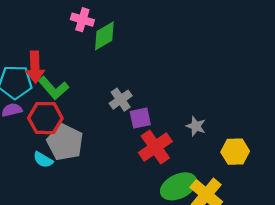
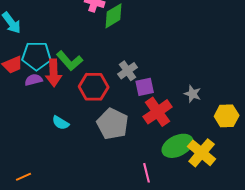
red arrow: (35, 67) -> (54, 73), moved
red hexagon: (45, 118) -> (94, 87), moved
gray pentagon: (65, 142) -> (113, 124), moved

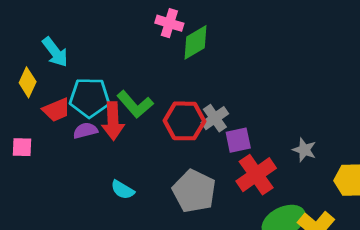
red hexagon: (94, 87) -> (185, 121), moved

